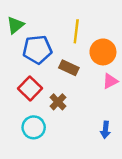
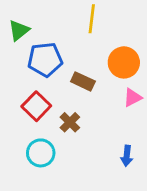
yellow line: (76, 31) -> (92, 19), moved

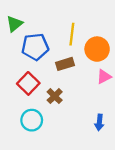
yellow line: (92, 19) -> (72, 34), moved
brown rectangle: (83, 81) -> (65, 64), turned -42

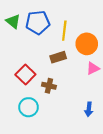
green triangle: (14, 24) -> (13, 21), turned -42
blue pentagon: (35, 47) -> (38, 22), moved
brown cross: (55, 96) -> (49, 86), turned -32

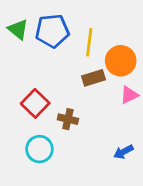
brown rectangle: (58, 57) -> (94, 78), moved
blue arrow: (89, 109) -> (123, 152), turned 56

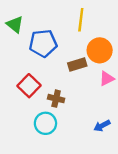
blue pentagon: (52, 31) -> (43, 43), moved
yellow line: (89, 42) -> (81, 20), moved
cyan circle: (39, 149) -> (45, 123), moved

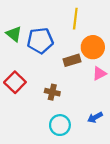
green triangle: (15, 24) -> (14, 34), moved
red square: (29, 86) -> (15, 82), moved
cyan circle: (45, 123) -> (60, 125), moved

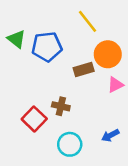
yellow line: (75, 19) -> (87, 21), turned -45
red square: (15, 82) -> (34, 119), moved

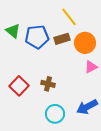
brown rectangle: (84, 70) -> (62, 39), moved
red square: (34, 119) -> (19, 86), moved
blue arrow: (110, 135) -> (87, 107), size x1.5

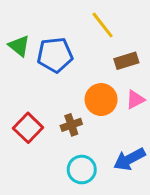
brown rectangle: (62, 39) -> (126, 61), moved
orange circle: (85, 43) -> (101, 100), moved
brown cross: (48, 84) -> (71, 125), turned -32

